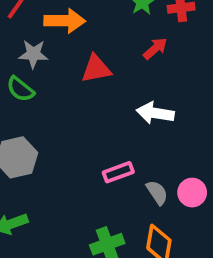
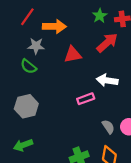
red arrow: (155, 48) -> (107, 43), size x1.5
pink rectangle: (118, 172) -> (86, 99), moved

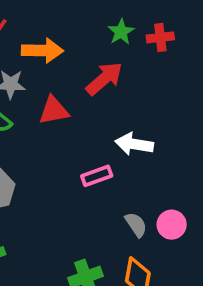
red arrow: (107, 43) -> (104, 79), moved
red triangle: (73, 55) -> (54, 110), moved

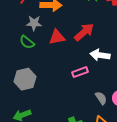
red arrow: (104, 79) -> (84, 32), moved

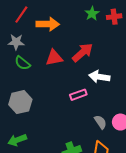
gray star: (34, 23) -> (16, 42), moved

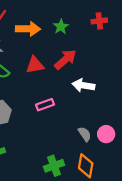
green star: (92, 14) -> (61, 27), moved
pink rectangle: (78, 95) -> (45, 105), moved

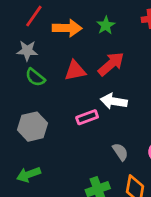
white arrow: (83, 85) -> (114, 101), moved
gray semicircle: (85, 134) -> (120, 152), moved

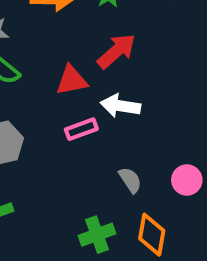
red triangle: (75, 71) -> (72, 80), moved

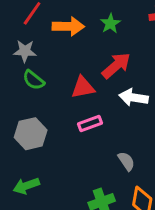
white arrow: (120, 106) -> (134, 97), moved

